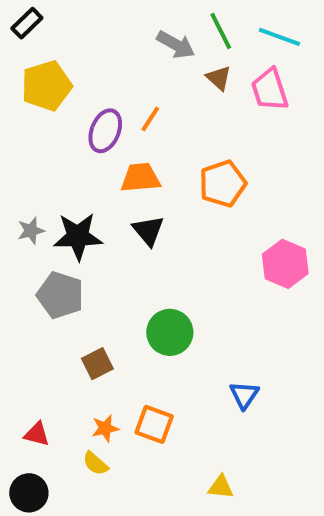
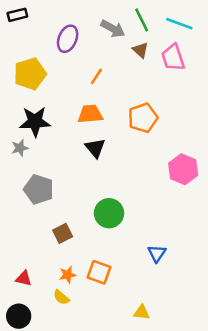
black rectangle: (27, 23) -> (17, 15), turned 30
yellow pentagon: (47, 86) -> (30, 74), moved
purple ellipse: (105, 131) -> (68, 39), moved
black star: (78, 236) -> (35, 122), moved

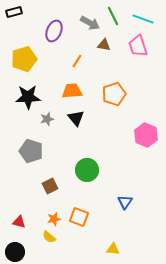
brown triangle: (140, 50) -> (104, 45), moved, turned -32
gray star: (20, 148) -> (47, 119), moved

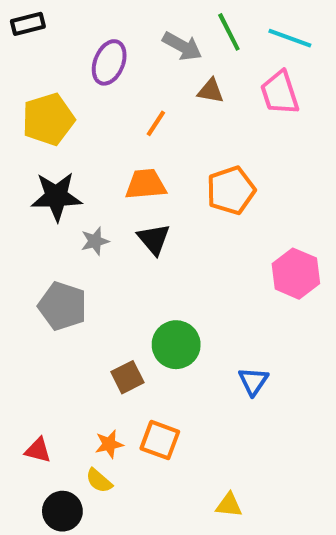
brown square: (50, 186) -> (127, 377), moved
blue triangle: (125, 202) -> (253, 381), moved
black circle: (15, 252) -> (62, 511), moved

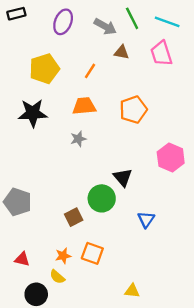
purple ellipse: (109, 62) -> (63, 22), moved
yellow pentagon: (48, 119) -> (44, 69), moved
black triangle: (154, 239) -> (123, 177), moved
gray star: (95, 241) -> (78, 139), moved
gray pentagon: (62, 306) -> (17, 202), moved

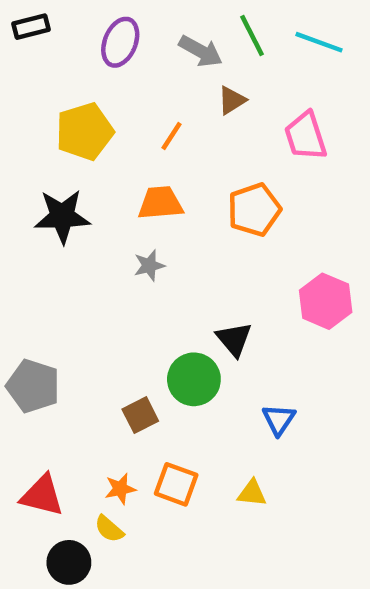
brown triangle: (122, 52) -> (232, 100), turned -42
pink trapezoid: (161, 53) -> (306, 136), moved
red triangle: (22, 259) -> (42, 495), size x1.5
yellow triangle: (132, 291) -> (252, 493), moved

